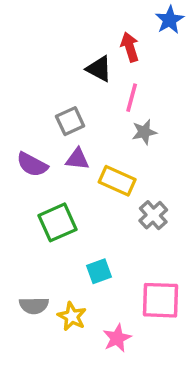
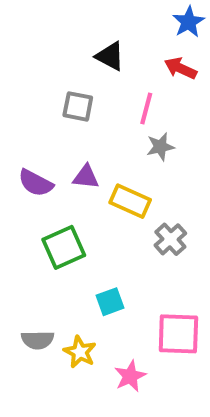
red arrow: (130, 47) -> (180, 68), moved, turned -48
black triangle: (99, 69) -> (110, 56), moved
gray square: (70, 121) -> (78, 106), moved, turned 36

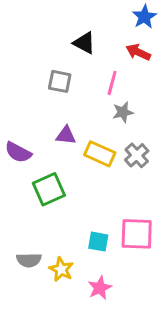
purple semicircle: (36, 183) -> (18, 152), moved
gray cross: (170, 239) -> (137, 155), moved
cyan square: (110, 302) -> (98, 242), moved, turned 30
pink square: (178, 334) -> (137, 234), moved

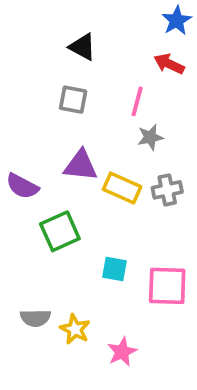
black triangle: (84, 43) -> (83, 47), moved
purple triangle: (66, 135) -> (81, 165), size x1.4
gray cross: (137, 155) -> (167, 190), turned 30
cyan square: (98, 242) -> (114, 269), moved

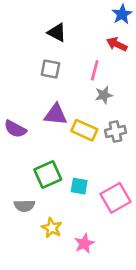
green square: (60, 231) -> (48, 174), moved
pink square: (167, 286) -> (116, 198), turned -32
gray semicircle: (35, 318) -> (24, 206), moved

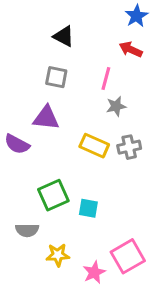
purple triangle: (56, 115) -> (46, 118), moved
pink square: (116, 198) -> (128, 256), moved
yellow star: (52, 228) -> (58, 255), turned -30

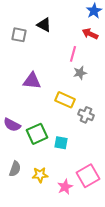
gray square: (56, 77) -> (19, 35), moved
purple semicircle: (17, 144) -> (12, 125), moved
gray cross: (129, 147) -> (86, 115), moved, turned 35
gray semicircle: (27, 230) -> (15, 169), moved, turned -70

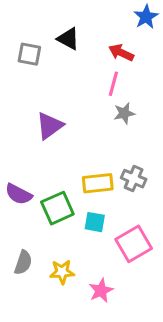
red arrow: (90, 34) -> (121, 53), moved
purple triangle: (32, 81) -> (50, 126), turned -42
yellow rectangle: (65, 100) -> (98, 183), moved, turned -30
pink square: (88, 176) -> (134, 244), moved

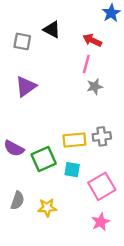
purple triangle: (50, 126) -> (26, 87), moved
gray cross: (134, 179) -> (102, 136), turned -30
pink star: (101, 291) -> (101, 222), moved

